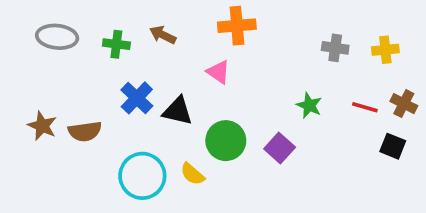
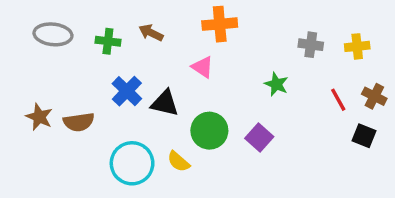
green star: (309, 105) -> (276, 84), moved
red line: (365, 107) -> (338, 100), turned 45

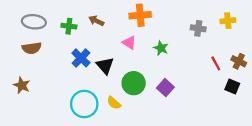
yellow cross: (357, 46) -> (228, 21), moved
green star: (276, 84) -> (161, 48), moved
black triangle: (165, 103) -> (105, 66), turned 36
brown star: (39, 117) -> (22, 85), moved
brown semicircle: (79, 122) -> (32, 48), moved

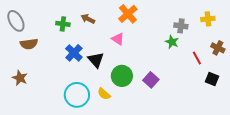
orange cross: (140, 15) -> (128, 14), turned -36
gray ellipse: (34, 22) -> (16, 21), moved, turned 55
green star: (161, 48) -> (172, 42), moved
brown cross: (239, 61) -> (218, 48), moved

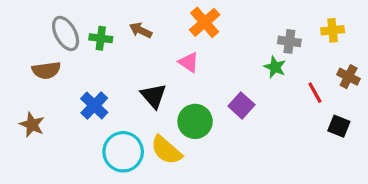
gray ellipse: (16, 21) -> (66, 33), moved
blue cross: (74, 53) -> (94, 105), moved
purple square: (151, 80) -> (241, 105), moved
yellow semicircle: (104, 94) -> (166, 150), size x1.5

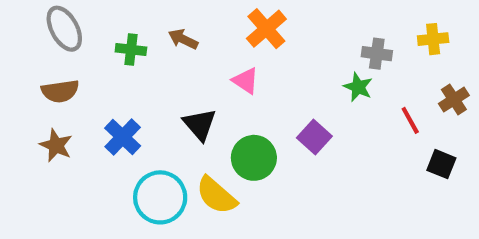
gray ellipse: (66, 33) -> (64, 29), moved
brown cross: (349, 77) -> (454, 99), turned 30
brown star: (32, 125) -> (56, 145), moved

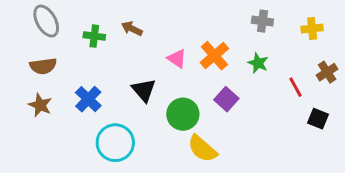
orange cross: (266, 29) -> (214, 56), moved
gray cross: (377, 54) -> (262, 21), moved
yellow semicircle: (216, 195) -> (202, 149), moved

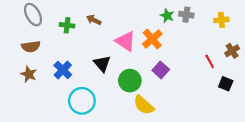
pink triangle: (177, 59) -> (126, 41), size x1.5
green star: (258, 63) -> (167, 16), moved

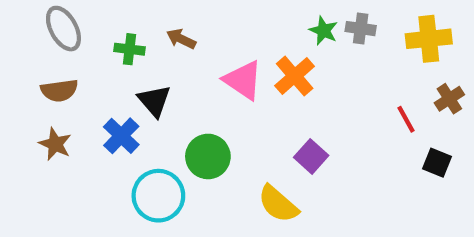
yellow cross: (221, 20) -> (429, 39), size x1.5
black triangle: (102, 64) -> (154, 101), moved
purple square: (161, 70) -> (311, 156), moved
green circle: (130, 81) -> (208, 156), moved

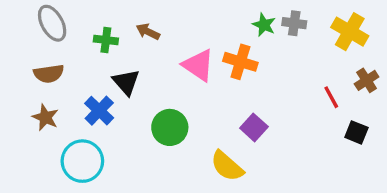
yellow cross: (429, 39) -> (350, 32), turned 36
orange cross: (295, 76) -> (240, 62), turned -32
cyan circle: (158, 196) -> (82, 161), moved

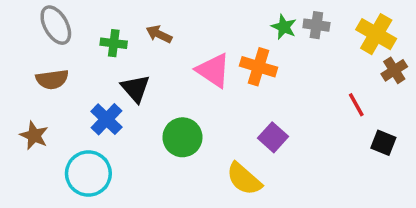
brown cross: (367, 80) -> (394, 70), moved
brown star: (45, 117) -> (34, 135), moved

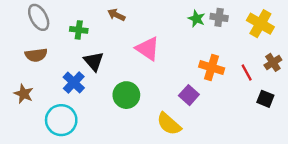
brown arrow: (159, 34) -> (116, 15), moved
orange cross: (259, 67) -> (212, 67), moved
brown cross: (394, 70) -> (273, 62), moved

